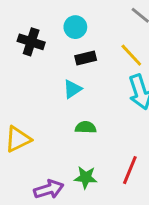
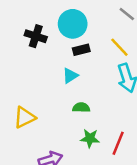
cyan circle: (75, 27) -> (73, 24), size x1.5
green star: (86, 177) -> (90, 138), moved

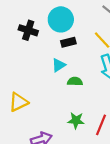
green semicircle: (81, 108) -> (75, 81), moved

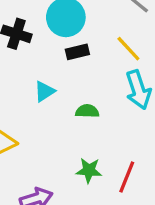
cyan triangle: (59, 65) -> (44, 91), moved

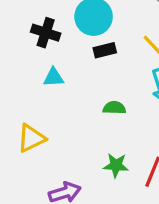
cyan triangle: (44, 91) -> (54, 77), moved, turned 30

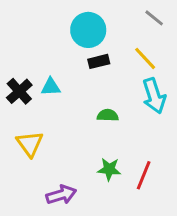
black cross: (46, 33) -> (19, 91), moved, turned 30
yellow triangle: (31, 138) -> (30, 144), turned -40

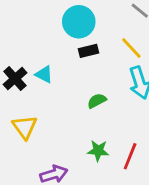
cyan triangle: (51, 87) -> (44, 74), turned 30
green semicircle: (108, 115) -> (97, 101), turned -30

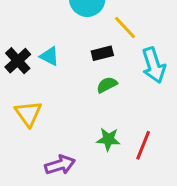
yellow line: (131, 48) -> (125, 27), moved
black rectangle: (88, 51) -> (102, 53), moved

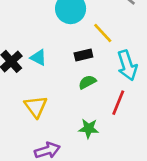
yellow triangle: (28, 114) -> (36, 107), moved
red line: (143, 145) -> (118, 103), moved

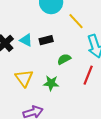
black rectangle: (83, 55) -> (46, 40), moved
green star: (89, 128) -> (51, 83), moved

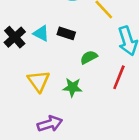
black rectangle: (46, 40) -> (66, 33), turned 32

